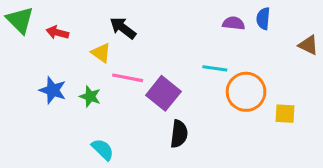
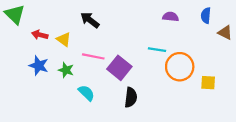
blue semicircle: (263, 19) -> (206, 16), moved
red arrow: (57, 33) -> (40, 35), moved
yellow triangle: (101, 53) -> (64, 39), moved
cyan semicircle: (103, 149) -> (86, 93), moved

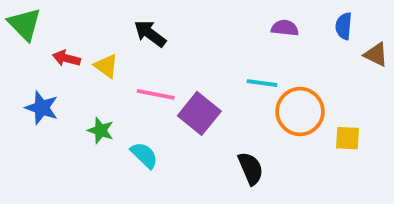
blue star: (39, 66) -> (42, 108), moved
green star: (66, 70) -> (101, 130), moved
black semicircle: (131, 97) -> (251, 168), moved, turned -30

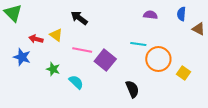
red arrow: (66, 58) -> (36, 39), moved
yellow square: (347, 138) -> (183, 73), turned 32

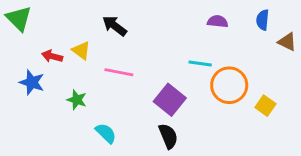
purple square: (105, 60) -> (170, 100), moved
cyan semicircle: (76, 82) -> (106, 133), moved
black semicircle: (132, 89) -> (168, 136), moved

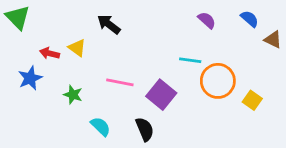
blue semicircle: (263, 20) -> (250, 19), turned 126
purple semicircle: (218, 21) -> (207, 20), turned 36
pink line: (119, 72) -> (120, 82), moved
blue star: (32, 82) -> (30, 78), turned 30
black semicircle: (168, 136) -> (145, 129), moved

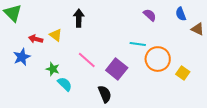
blue semicircle: (250, 19) -> (181, 14), turned -152
black arrow: (109, 24) -> (79, 18), turned 54
pink line: (120, 82) -> (87, 60), turned 30
cyan semicircle: (101, 126) -> (65, 84), moved

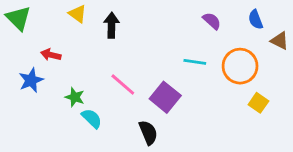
yellow triangle: (56, 35) -> (78, 14), moved
orange circle: (158, 59) -> (240, 66), moved

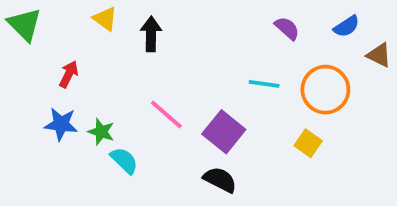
blue semicircle: (256, 19) -> (346, 26), turned -102
red arrow: (51, 55) -> (69, 74), turned 102
blue star: (31, 80) -> (61, 124), moved, turned 30
yellow square: (258, 103) -> (308, 143), moved
black semicircle: (148, 133) -> (220, 180), moved, turned -40

